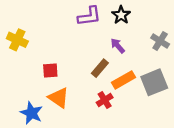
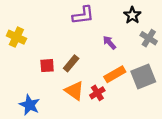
black star: (121, 15) -> (132, 15), moved
brown rectangle: (100, 68) -> (71, 63), moved
orange triangle: (59, 98) -> (74, 91), moved

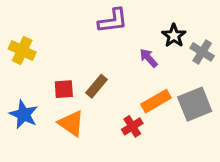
black star: (132, 15) -> (174, 36), moved
orange triangle: (74, 91) -> (71, 123), moved
blue star: (30, 105) -> (24, 114), moved

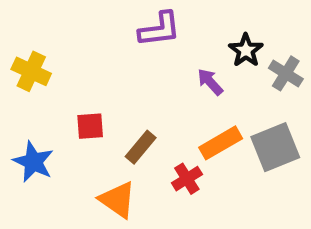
brown rectangle: (97, 86) -> (141, 147), moved
orange triangle: (71, 123) -> (117, 200), moved

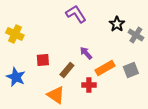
purple L-shape: (160, 29) -> (76, 14), turned -115
purple arrow: (210, 82) -> (86, 53), moved
gray square: (275, 147) -> (131, 70), size x0.7
red cross: (187, 179) -> (89, 85), turned 32

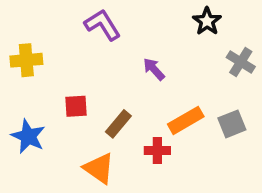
purple L-shape: (76, 14) -> (103, 25), moved
black star: (117, 24) -> (207, 21), moved
yellow cross: (15, 34) -> (26, 60), turned -30
purple arrow: (86, 53) -> (154, 69), moved

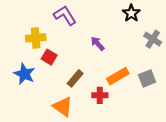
yellow cross: (26, 60) -> (36, 38), moved
red square: (76, 106) -> (49, 57), moved, turned 35
blue star: (28, 136) -> (24, 74), moved

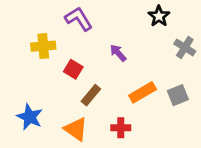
red square: (49, 57) -> (73, 69), moved
blue star: (24, 74) -> (30, 117), moved
red cross: (100, 95) -> (121, 128), moved

